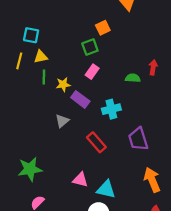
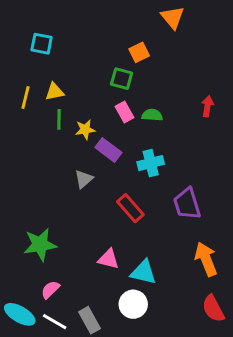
cyan square: (31, 35) -> (42, 44), moved
green square: (90, 47) -> (122, 79), turned 35
pink rectangle: (92, 72) -> (124, 112), turned -64
green semicircle: (133, 78) -> (152, 115), moved

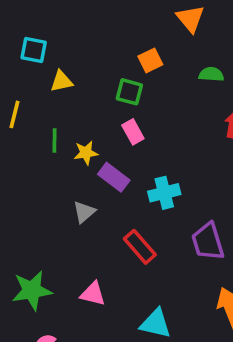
yellow triangle: (55, 92) -> (61, 81), moved
green semicircle: (152, 115) -> (211, 74), moved
pink triangle: (108, 259) -> (93, 294), moved

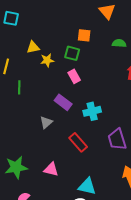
cyan square: (34, 50) -> (11, 18), moved
orange square: (150, 60) -> (84, 35), turned 32
green line: (55, 141) -> (19, 87), moved
yellow star: (86, 153) -> (47, 60), moved

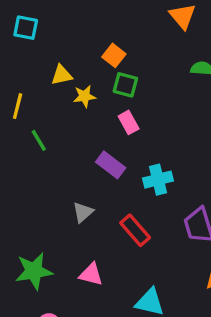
orange square: (84, 35) -> (114, 55), moved, turned 32
green line: (19, 87) -> (39, 140), turned -32
gray triangle: (46, 122) -> (83, 212), moved

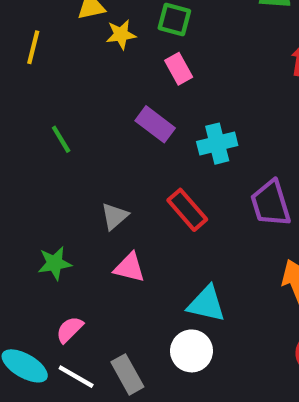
green line: (39, 140) -> (61, 139), moved
gray triangle: (83, 212) -> (115, 216), moved
green star: (34, 271) -> (55, 263), size x0.7

